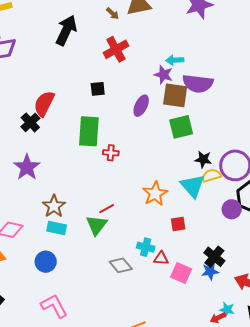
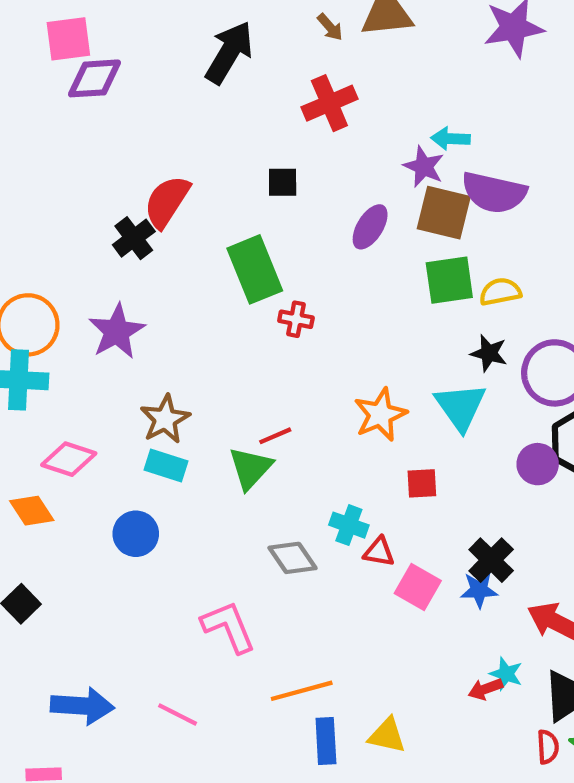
green rectangle: (89, 131) -> (255, 269), turned -32
yellow semicircle: (211, 176) -> (500, 292), moved
pink L-shape: (54, 306) -> (229, 627), moved

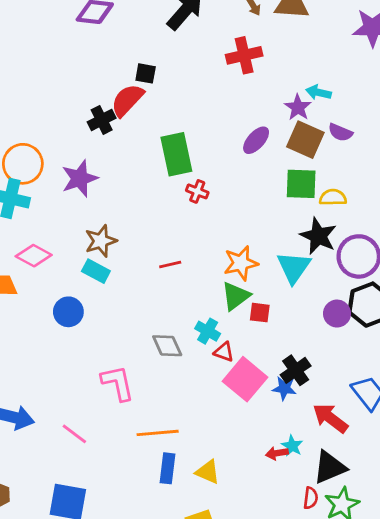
black square: (283, 182) -> (146, 73), moved
purple semicircle: (494, 193) -> (340, 132), size x0.6
black star: (489, 353) -> (318, 236), size x1.5
green triangle: (251, 468) -> (236, 296), moved
pink square: (418, 587) -> (245, 379), size x1.4

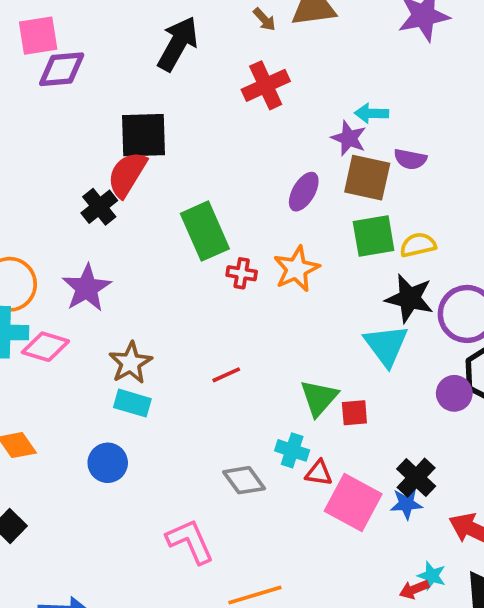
black square: (146, 73) -> (144, 135), size x1.8
pink diamond: (34, 256) -> (45, 347), moved
orange star: (241, 263) -> (296, 269), moved

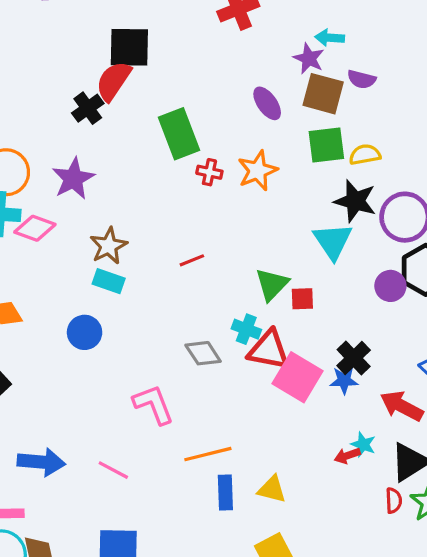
purple ellipse: (304, 192) -> (267, 103), turned -68
red triangle: (319, 473) -> (269, 350), size x1.8

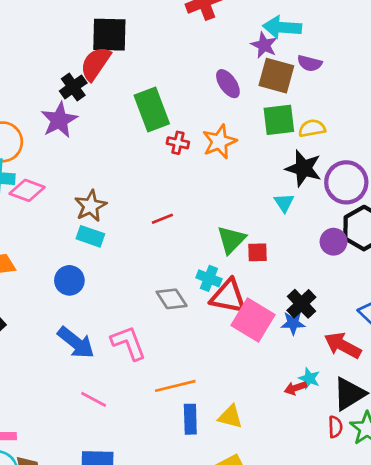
cyan arrow: (330, 38) -> (282, 27), size x1.5
purple star: (73, 179) -> (59, 120), moved
cyan triangle: (333, 241) -> (284, 203), size x0.6
blue arrow: (41, 462) -> (76, 343), moved, turned 33

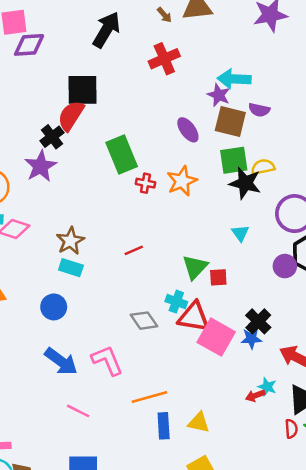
black star: (304, 168) -> (245, 183), moved

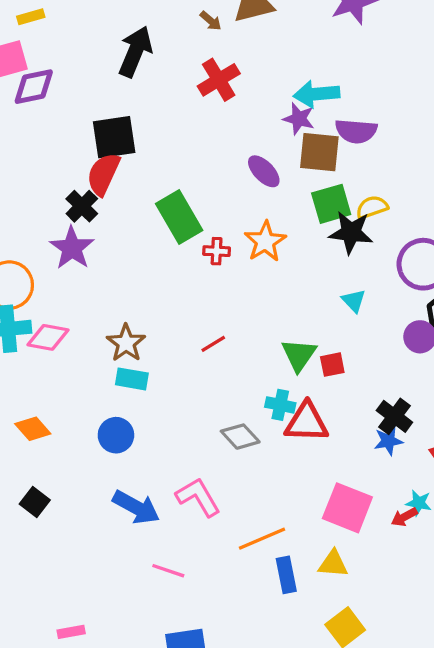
purple semicircle: (259, 110) -> (356, 131), size x1.4
pink square: (216, 337) -> (347, 508), moved

